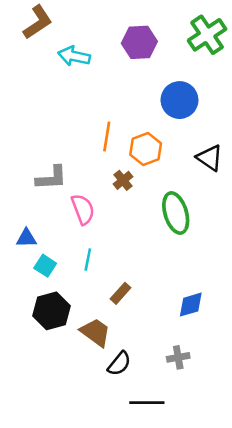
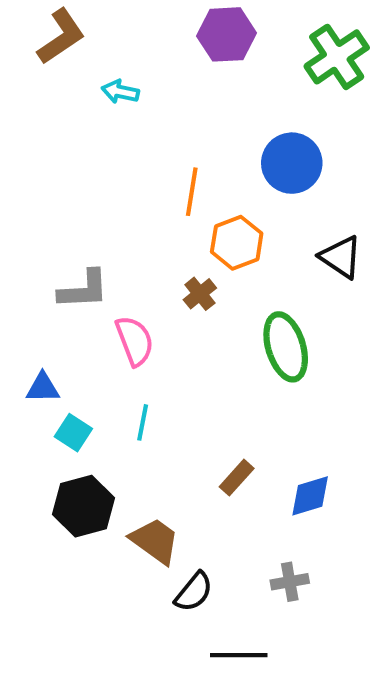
purple hexagon: (139, 42) -> (226, 34), moved
cyan arrow: (74, 56) -> (120, 92), size x0.7
orange line: (107, 136) -> (192, 192), moved
brown rectangle: (120, 293) -> (237, 478), moved

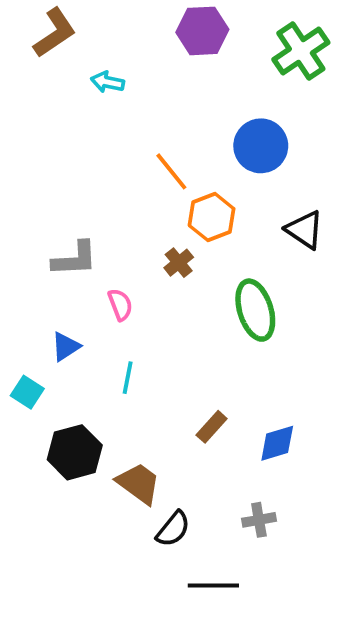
orange line: (192, 192) -> (171, 171), turned -48
pink semicircle: (135, 341) -> (120, 305), size x0.7
blue triangle: (43, 388) -> (66, 347), moved, turned -32
cyan square: (73, 433) -> (27, 392), moved

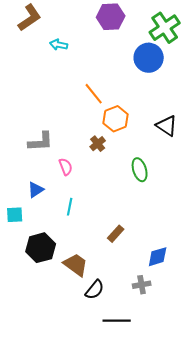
blue circle: (261, 146) -> (149, 58), moved
green ellipse: (255, 310) -> (140, 170), size x0.7
cyan square: (27, 392) -> (15, 215), turned -36
blue diamond: (277, 443) -> (158, 257), moved

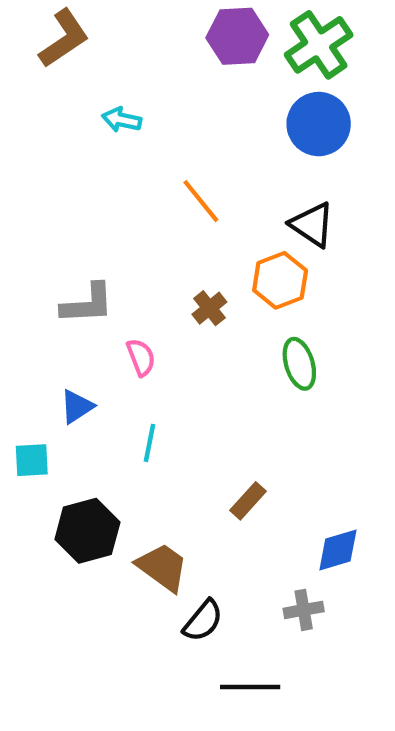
green cross: (165, 28) -> (319, 45), moved
cyan arrow: (59, 45) -> (122, 120), moved
orange hexagon: (116, 119) -> (280, 280), moved
black triangle: (167, 126) -> (312, 225), moved

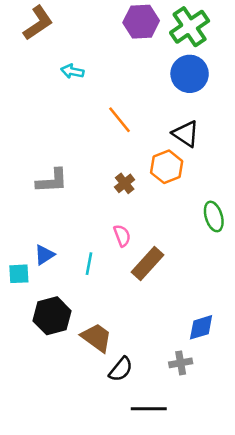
pink semicircle: (141, 357) -> (122, 236), moved
green ellipse: (299, 364) -> (214, 216), moved
blue triangle: (77, 407) -> (44, 255), moved
brown rectangle: (248, 501) -> (148, 264), moved, size x1.5

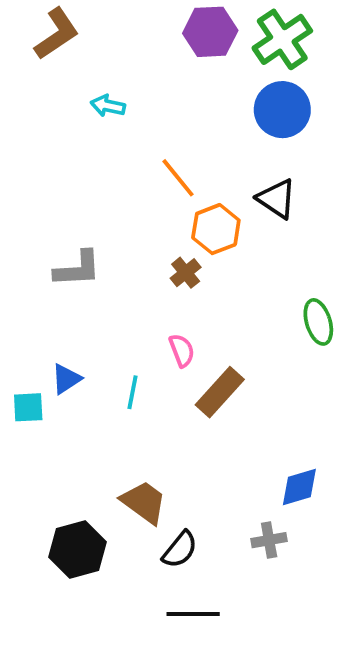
orange hexagon: (167, 167) -> (216, 229), moved
black hexagon: (52, 316) -> (77, 550), moved
black line: (149, 409) -> (193, 614), moved

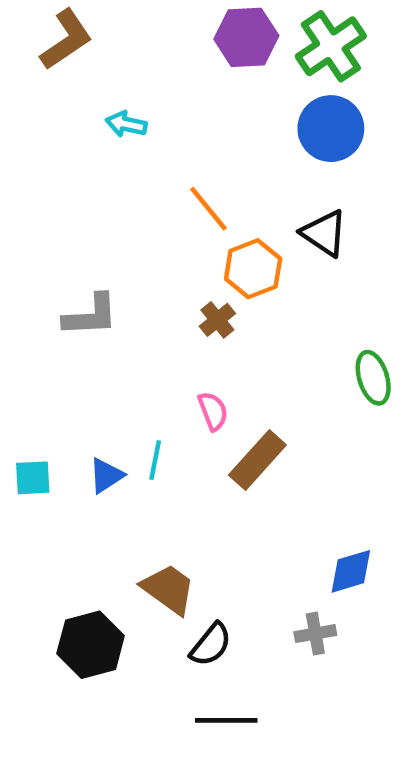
blue triangle: (66, 379) -> (106, 476), moved

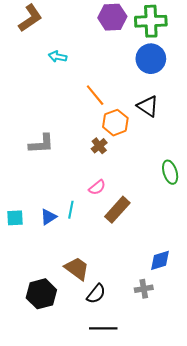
green cross: (331, 46) -> (151, 21), turned 32
pink semicircle: (213, 411) -> (97, 187), turned 72

